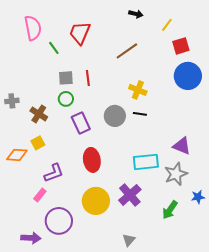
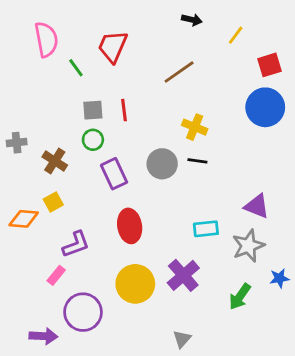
red square: (181, 46) -> (269, 65), moved
cyan rectangle: (146, 162) -> (206, 229), size x0.7

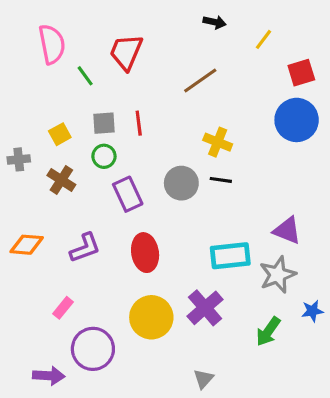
yellow square: (53, 202) -> (60, 134), moved
cyan rectangle: (206, 229) -> (230, 256), size x1.4
purple L-shape: (76, 244) -> (85, 248), moved

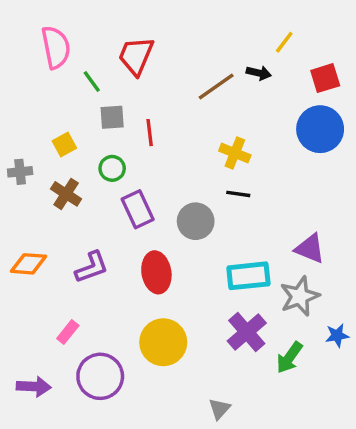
black arrow: (214, 22) -> (259, 73), moved
gray square: (104, 123) -> (112, 117), moved
gray circle: (181, 183) -> (196, 221), moved
purple cross: (205, 308) -> (247, 332), moved
purple arrow: (49, 376) -> (34, 387), moved

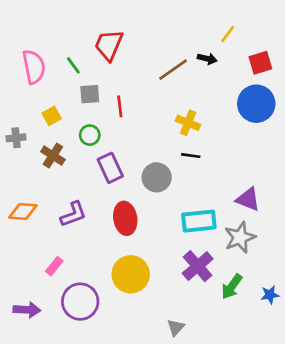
pink semicircle: (56, 47) -> (34, 67), moved
blue star: (337, 335) -> (270, 295), moved

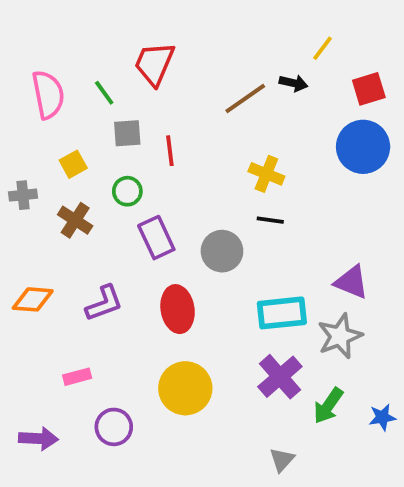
pink rectangle: (54, 266) -> (77, 377), turned 36
purple circle: (80, 302) -> (114, 427), size x0.7
gray triangle: (176, 328) -> (282, 460), moved

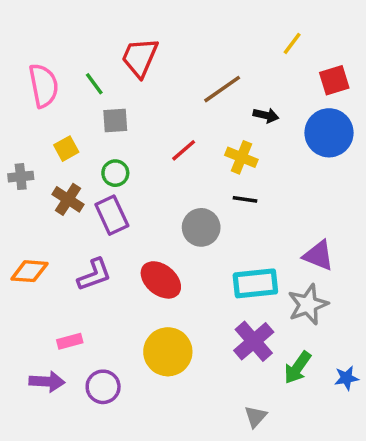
black arrow: (293, 83) -> (266, 115), moved
red line: (170, 151) -> (184, 150), moved, turned 56
purple rectangle: (156, 238) -> (112, 215), moved
red ellipse: (178, 309) -> (161, 280), turned -42
purple arrow: (38, 439) -> (47, 382), moved

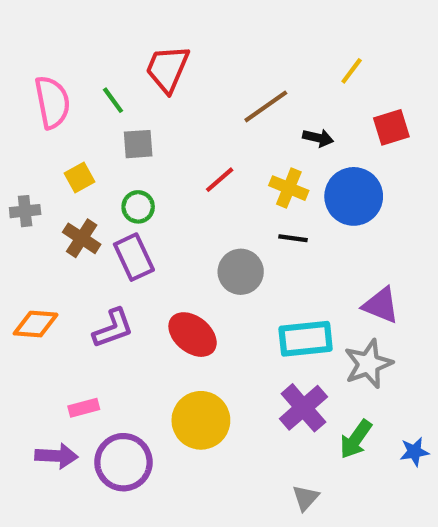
yellow line: (292, 43) -> (352, 71), moved
red square: (334, 80) -> (391, 127), moved
blue circle: (329, 133) -> (354, 196), moved
purple circle: (103, 387) -> (123, 462), size x1.4

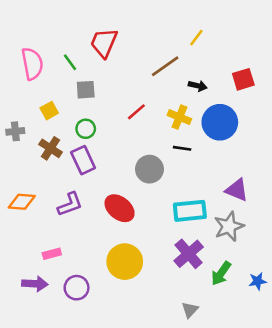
yellow line: (352, 71) -> (196, 38), moved
purple circle: (123, 462) -> (77, 288), size x0.7

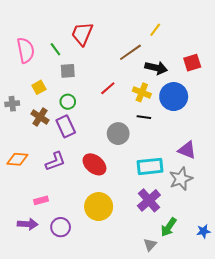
black arrow: (198, 86) -> (156, 68), size x1.5
green arrow: (221, 273) -> (169, 227), moved
blue star: (258, 281) -> (203, 231), moved

